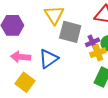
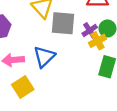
yellow square: (25, 82) -> (23, 87), turned 30

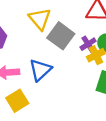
gray square: (63, 23) -> (61, 36), turned 30

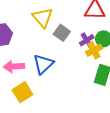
gray square: (61, 36) -> (62, 33), size x0.7

